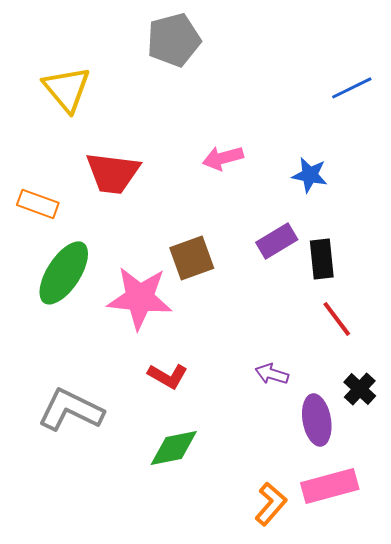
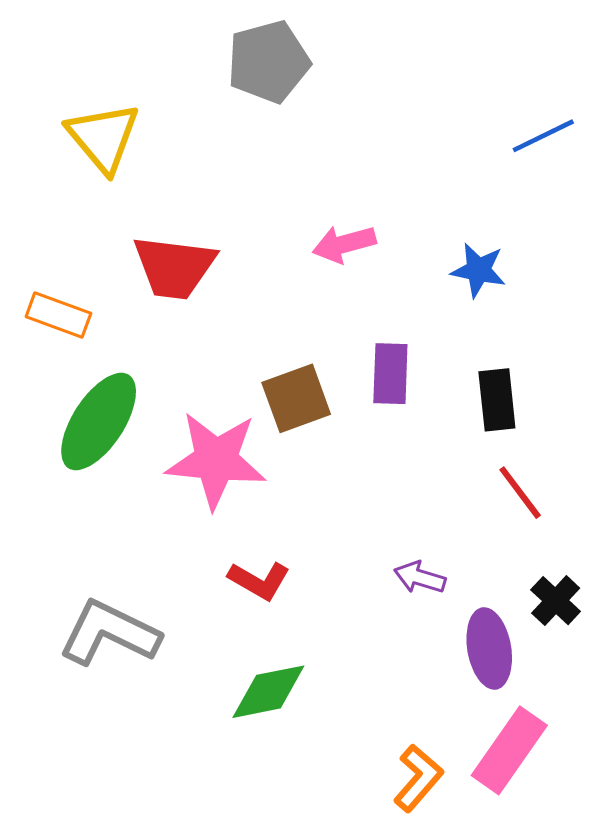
purple rectangle: (277, 241) -> (390, 374), moved, turned -57
pink rectangle: (330, 486) -> (509, 750), turned -40

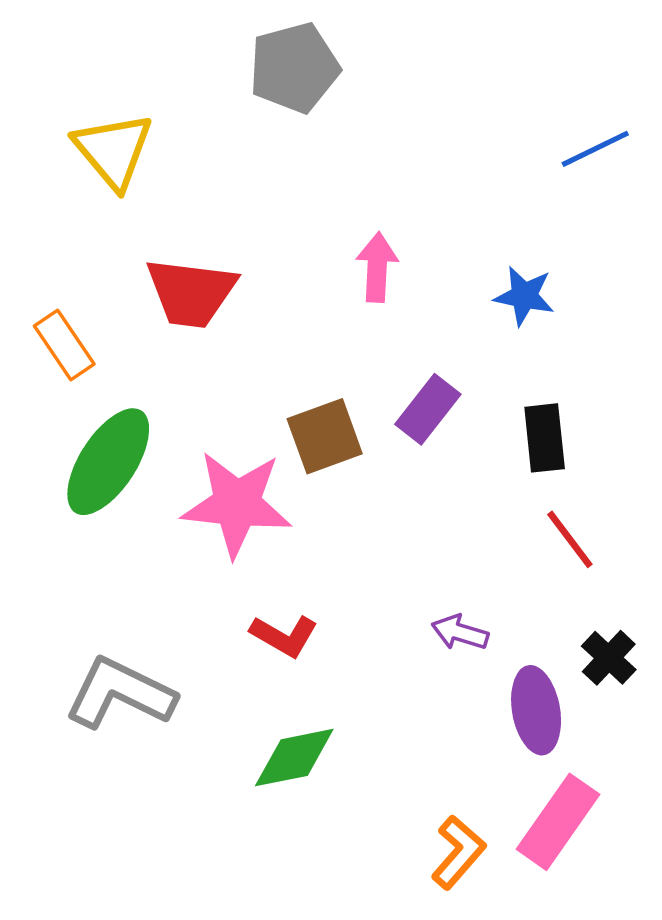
pink arrow: (344, 244) -> (377, 267), turned 108
orange rectangle: (58, 315) -> (64, 345), turned 36
purple rectangle: (390, 374) -> (428, 409), turned 36

